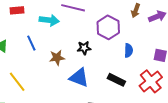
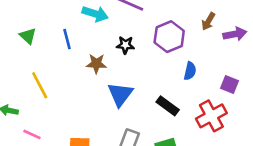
black star: (84, 48) -> (125, 45), moved
blue triangle: (79, 78) -> (120, 94), turned 35

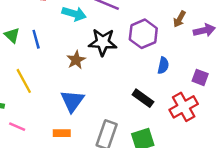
blue line: (67, 39) -> (36, 39), moved
black star: (125, 45) -> (103, 42), size x1.6
brown star: (96, 64) -> (76, 60), turned -30
blue triangle: (120, 94) -> (72, 101), moved

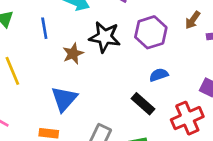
blue line: (36, 39) -> (44, 28), moved
blue semicircle: (163, 65) -> (159, 75), moved, turned -126

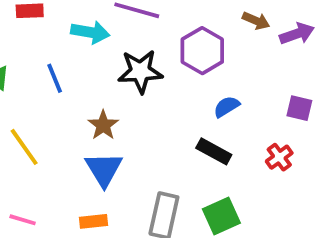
brown arrow: (193, 20) -> (256, 21), turned -90
brown star: (73, 54) -> (103, 125), moved
red cross: (187, 118) -> (279, 157), size x0.6

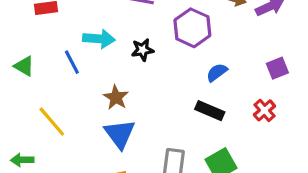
cyan arrow: (90, 32) -> (99, 39), moved
black star: (140, 71) -> (143, 50), size x0.6
purple square: (299, 108) -> (277, 68), turned -30

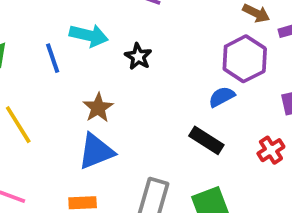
purple hexagon: (192, 28) -> (245, 59), moved
black star: (143, 50) -> (138, 56), turned 30
blue triangle: (120, 134) -> (96, 151), turned 36

